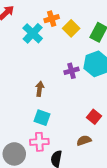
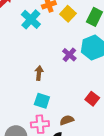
purple cross: (72, 71) -> (69, 55), turned -32
brown semicircle: (84, 140) -> (67, 120), moved

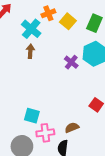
brown arrow: (39, 73) -> (30, 51), moved
cyan square: (42, 101) -> (32, 116), moved

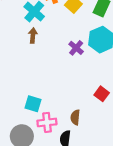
brown semicircle: (72, 128) -> (75, 117), turned -64

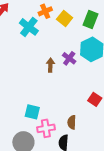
brown arrow: (33, 35) -> (50, 65), moved

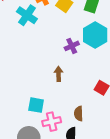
purple cross: (69, 58) -> (72, 46), turned 32
brown arrow: (50, 65) -> (59, 74), moved

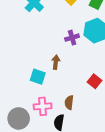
cyan square: (36, 105) -> (38, 77), moved

